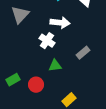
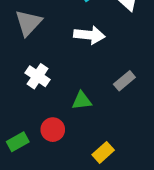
white cross: (47, 41) -> (38, 76), moved
green rectangle: (13, 80) -> (18, 142), moved

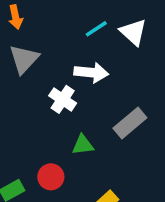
white cross: (38, 76) -> (63, 99), moved
gray rectangle: (124, 81) -> (130, 123), size x1.4

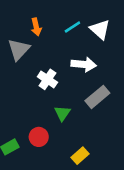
orange arrow: (16, 17) -> (36, 27), moved
white arrow: (91, 73) -> (84, 64), moved
green triangle: (83, 145) -> (62, 113), turned -49

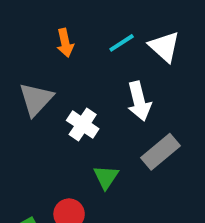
gray triangle: (19, 49) -> (36, 99), moved
white arrow: (84, 64) -> (139, 101), turned 70

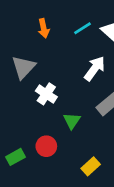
white arrow: (139, 101) -> (95, 68), turned -130
white cross: (83, 125) -> (46, 94), moved

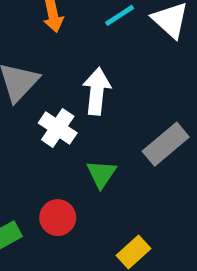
white arrow: (95, 68) -> (97, 91), moved, turned -30

